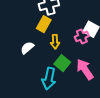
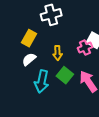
yellow rectangle: (44, 24) -> (29, 38), moved
cyan arrow: (49, 79) -> (42, 81), moved

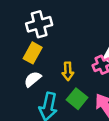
white cross: (51, 15) -> (39, 24), moved

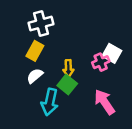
green square: (77, 99) -> (67, 84), moved

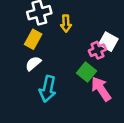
yellow arrow: (68, 68) -> (66, 24), moved
green square: (67, 84) -> (87, 72), moved

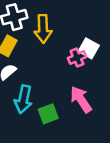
yellow arrow: (66, 24) -> (43, 29), size x1.5
green square: (87, 72) -> (48, 114), moved, turned 30

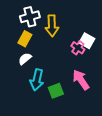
pink cross: (77, 58) -> (78, 48), turned -32

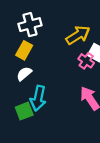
yellow arrow: (52, 26) -> (78, 35), moved, turned -120
green square: (56, 91) -> (24, 111), moved

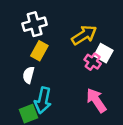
yellow rectangle: (24, 50) -> (39, 51), moved
white semicircle: (24, 74) -> (29, 75), turned -35

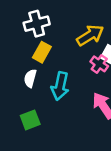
cyan arrow: (43, 100) -> (60, 86), moved

